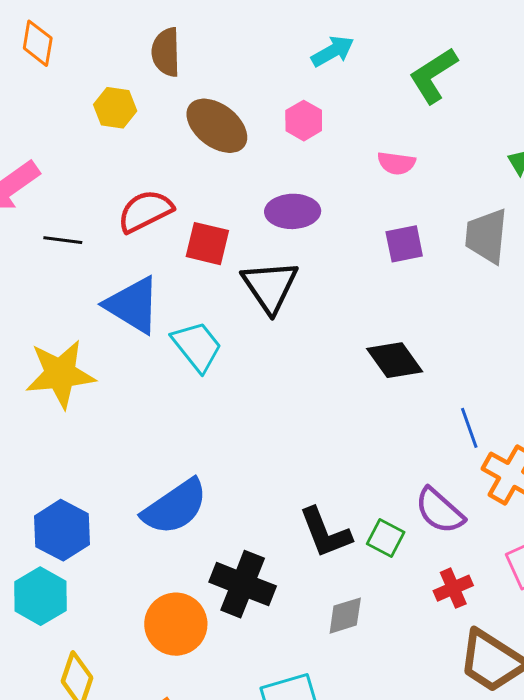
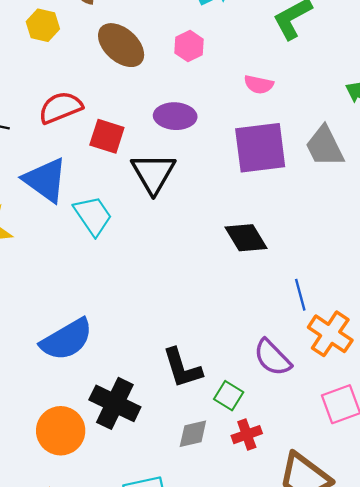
gray trapezoid: (486, 236) -> (325, 146), turned -36
purple square: (404, 244) -> (260, 148), size x1.8
green square: (386, 538) -> (229, 396), moved
red cross: (453, 588) -> (247, 435), moved

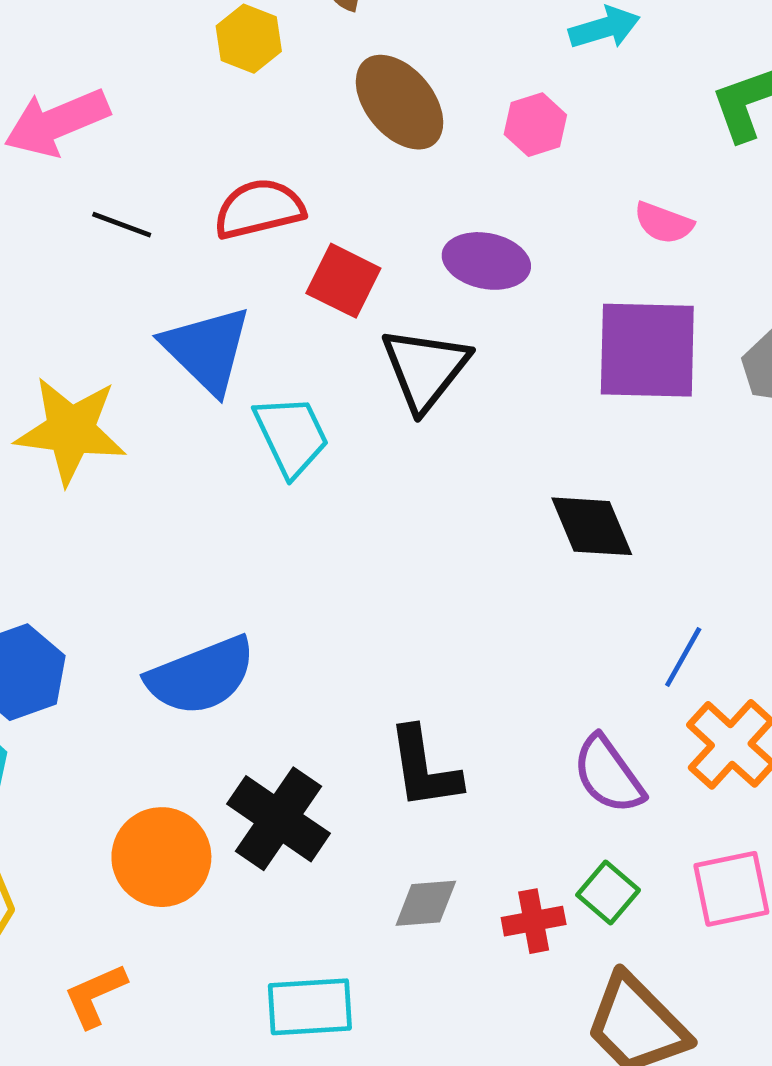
blue line: (300, 295) -> (683, 657), turned 36
green square: (229, 396) -> (608, 893), moved

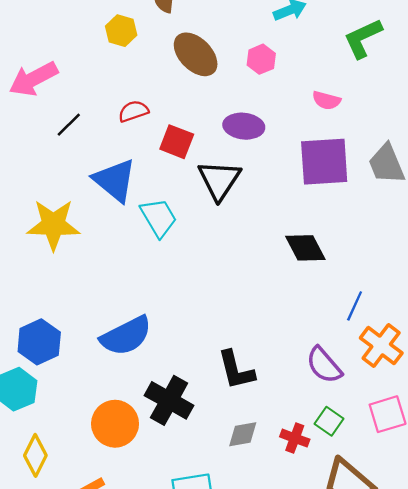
red semicircle: (259, 209) -> (133, 111), size x0.7
black line: (122, 225) -> (69, 125), turned -60
red cross: (534, 921) -> (295, 438), turned 36

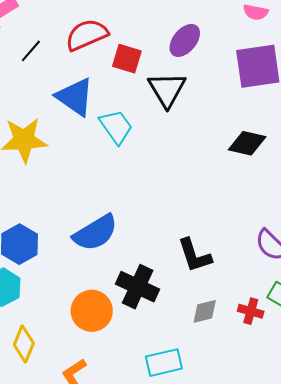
red semicircle: (133, 111) -> (87, 35), size x1.6
purple ellipse: (244, 126) -> (185, 40), turned -52
black diamond: (305, 248) -> (247, 143), turned -45

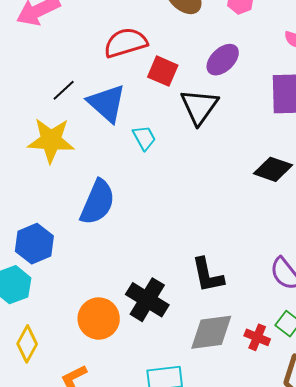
black line: (31, 51) -> (64, 90), moved
cyan trapezoid: (116, 127) -> (144, 138), size x0.7
blue semicircle: (95, 233) -> (98, 202), moved, turned -42
gray diamond: (205, 311) -> (211, 332), size x1.6

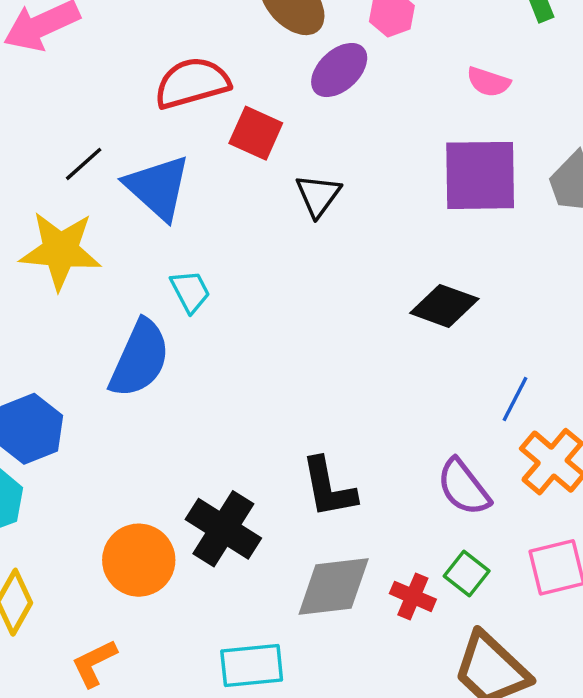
purple ellipse: (223, 60) -> (339, 70), moved
black triangle: (199, 107) -> (318, 195), size x0.7
cyan trapezoid: (144, 138) -> (190, 291), moved

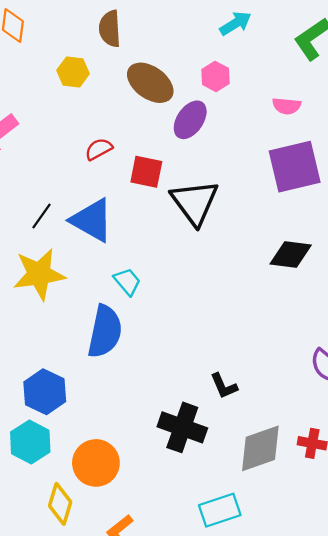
red semicircle: (192, 83) -> (99, 149), size x0.6
black triangle: (318, 195) -> (195, 202), size x1.6
black L-shape: (328, 488) -> (224, 386), moved, size x0.7
orange circle: (139, 560) -> (96, 463), moved

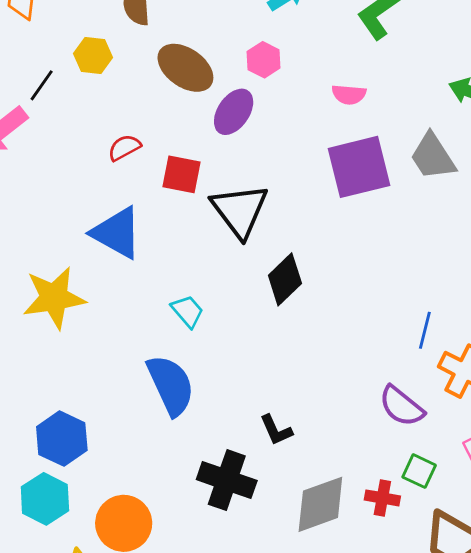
black line: (41, 216) -> (42, 85), moved
black diamond: (291, 254) -> (285, 279), moved, turned -51
cyan trapezoid: (127, 282) -> (187, 311), moved
blue semicircle: (105, 331) -> (171, 385), moved, turned -36

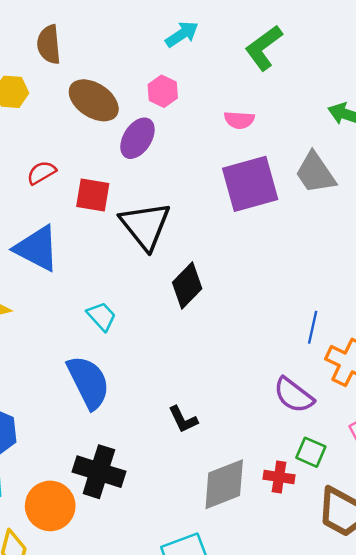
black cross: (227, 480) -> (99, 472), moved

